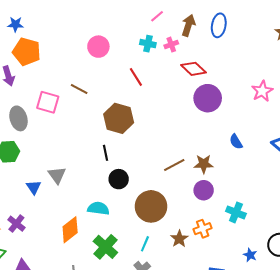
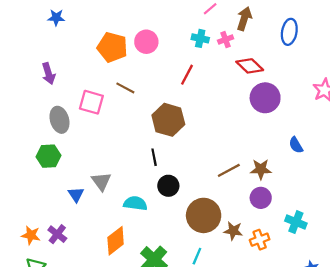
blue ellipse: (219, 25) -> (289, 32), moved
orange pentagon: (27, 52) -> (112, 47), moved
red line: (136, 77) -> (187, 75), turned 60
cyan semicircle: (98, 208) -> (135, 203), moved
brown star: (179, 239) -> (233, 231), moved, turned -30

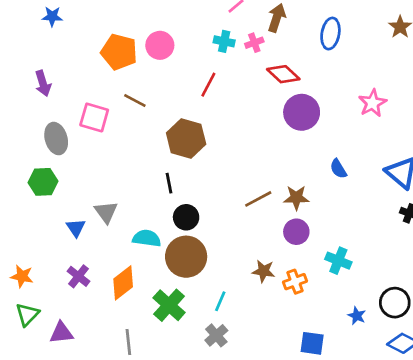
brown circle: (204, 215) -> (186, 257), moved
purple cross: (57, 234) -> (78, 276), moved

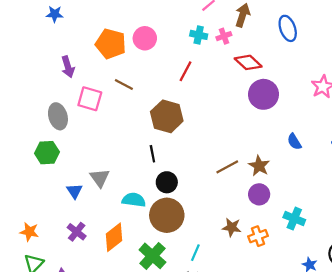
blue ellipse: (330, 34) -> (288, 28), turned -30
purple arrow: (43, 83) -> (68, 67), moved
brown star: (296, 198) -> (259, 166), turned 30

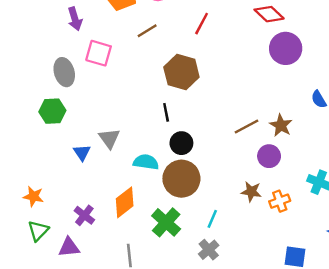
brown line: (124, 84) -> (147, 31), moved, turned -60
purple circle: (259, 194) -> (269, 156), moved
purple cross: (77, 232) -> (84, 215), moved

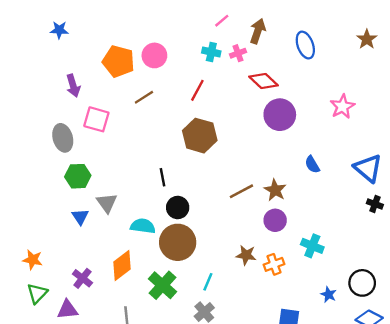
brown hexagon: (181, 72) -> (200, 136), moved
green hexagon: (52, 111) -> (78, 176), moved
purple circle: (269, 156) -> (275, 220), moved

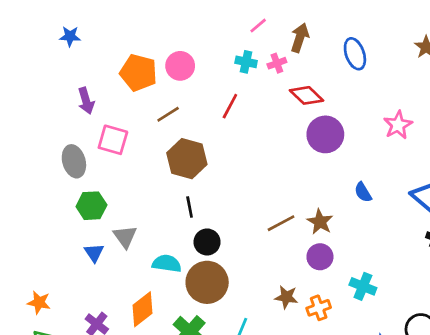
brown hexagon: (200, 136) -> (187, 159), moved

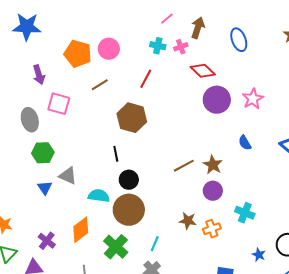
blue star: (70, 36) -> (27, 27), size x1.8
pink star: (398, 125) -> (253, 99), moved
brown hexagon: (187, 159) -> (132, 118), moved
gray triangle: (125, 237) -> (68, 176), turned -30

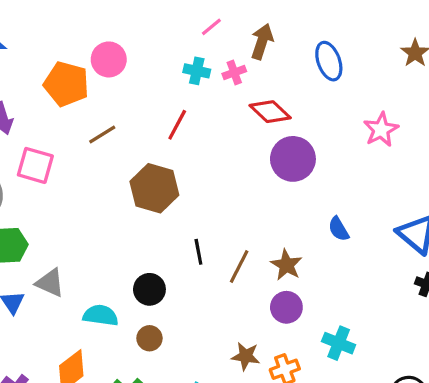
pink circle: (109, 49) -> (109, 59), moved
pink star: (253, 99) -> (381, 130), moved
black line: (116, 154) -> (198, 252), moved
brown line: (184, 166) -> (239, 267), turned -35
brown circle: (129, 210) -> (149, 338), size x0.5

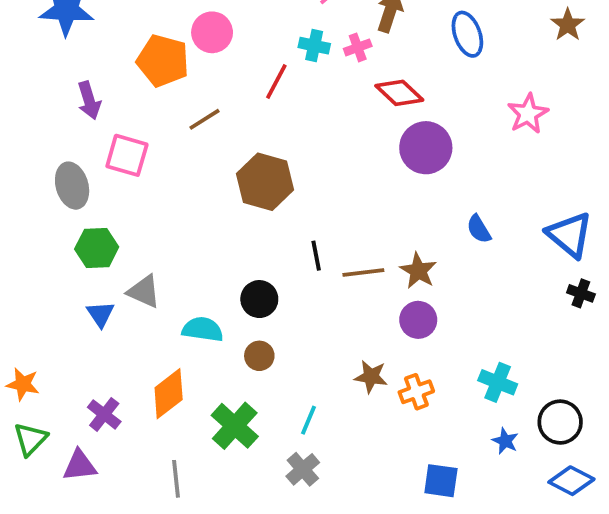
red line: (177, 125) -> (276, 82), moved
brown line: (239, 267) -> (363, 273), turned 56
cyan cross: (339, 343) -> (498, 382), moved

